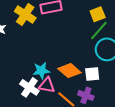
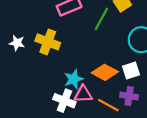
yellow cross: (25, 15) -> (48, 42), moved
green line: (99, 30) -> (101, 19), moved

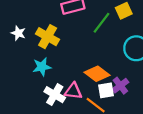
white square: (131, 71) -> (106, 90), moved
cyan star: (74, 79) -> (42, 67), moved
purple cross: (129, 96) -> (120, 86), moved, turned 35

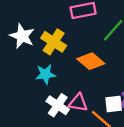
white star: (18, 33) -> (22, 36), size x1.5
orange diamond: (97, 74) -> (91, 61), moved

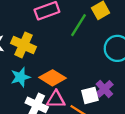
orange diamond: (91, 61) -> (53, 78), moved

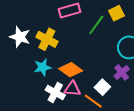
purple cross: (104, 89) -> (122, 72), moved
white square: (90, 95) -> (102, 87), turned -35

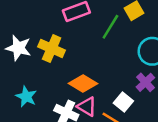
cyan star: (43, 67) -> (26, 97), moved, turned -30
pink triangle: (72, 89) -> (87, 107), turned 30

